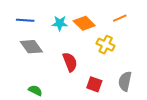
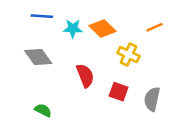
orange line: (120, 18) -> (155, 27), moved
blue line: (25, 20) -> (42, 16), moved
red square: (94, 84) -> (119, 92), moved

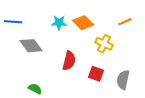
blue line: (42, 16) -> (13, 22), moved
red semicircle: (85, 76) -> (69, 61), turned 36

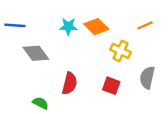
red semicircle: (69, 61) -> (70, 83), moved
gray semicircle: (123, 80) -> (147, 78), moved

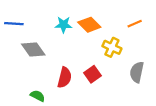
red square: (111, 86) -> (93, 74), moved, turned 35

